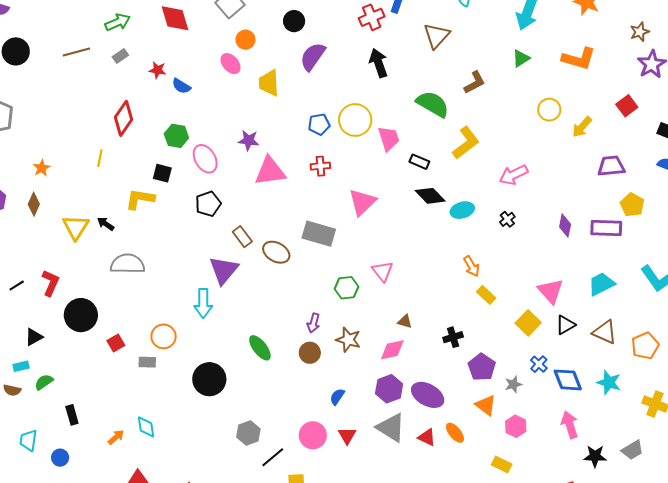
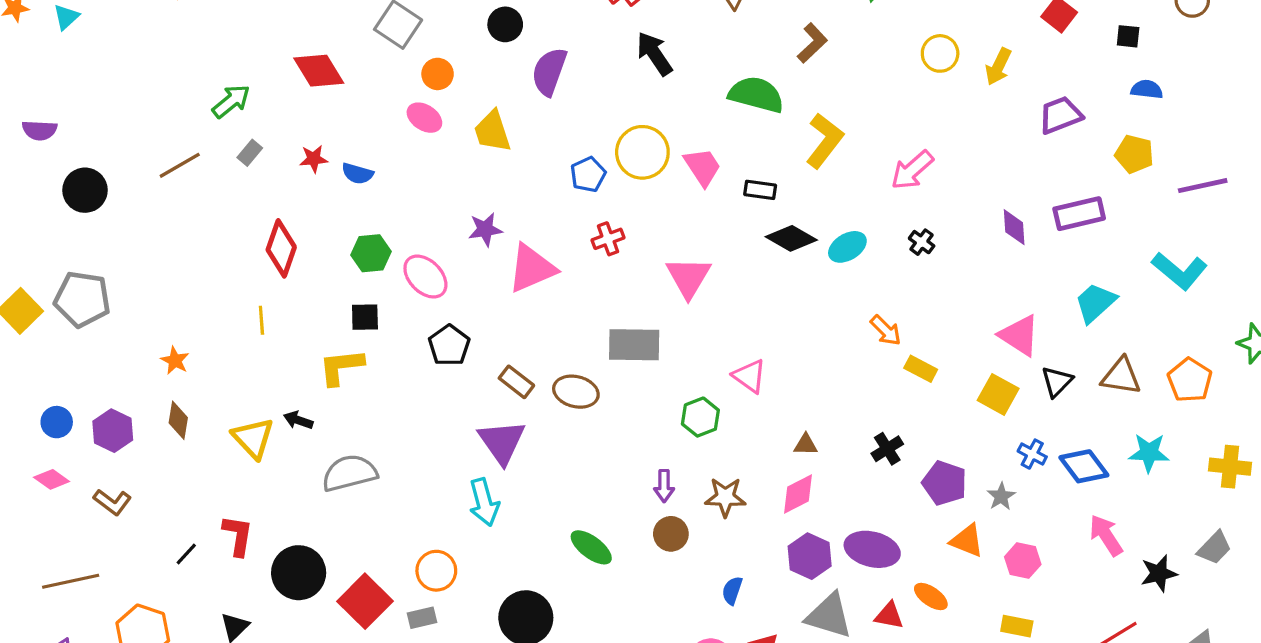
yellow pentagon: (632, 205) -> (1134, 154), moved
red square: (116, 343) -> (365, 601), size x1.8

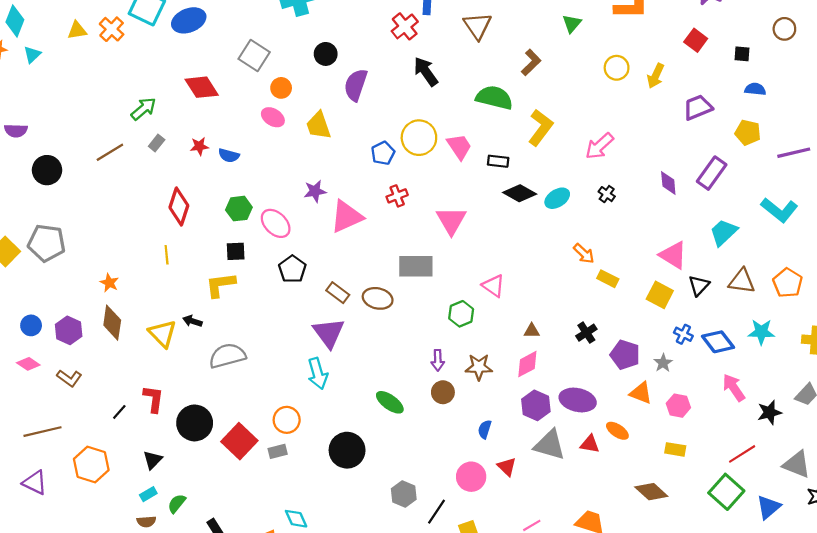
purple rectangle: (1079, 214) -> (712, 173), turned -40
brown diamond: (178, 420) -> (112, 323), size x1.4

